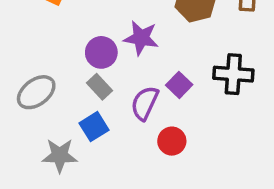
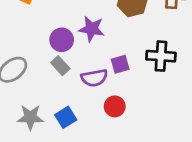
purple square: (179, 85) -> (120, 64), turned 30
purple semicircle: (145, 103) -> (94, 78), turned -125
blue square: (94, 127) -> (66, 117), moved

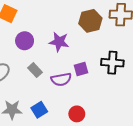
purple circle: (62, 40) -> (25, 41), moved
red circle: (115, 106) -> (77, 114), moved

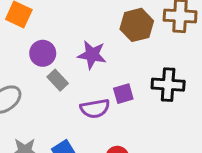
gray rectangle: (35, 70) -> (58, 80), moved

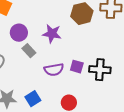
black cross: (168, 85) -> (100, 70), moved
purple square: (123, 94) -> (77, 67), moved, turned 32

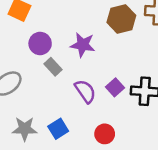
purple square: (77, 67) -> (115, 87), turned 32
purple semicircle: (54, 70) -> (85, 91), turned -114

